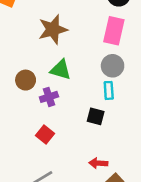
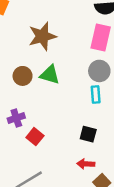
brown circle: (26, 80) -> (23, 76), moved
purple cross: (49, 97) -> (16, 118), moved
black square: (96, 116) -> (88, 134), moved

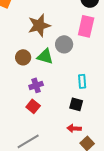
gray circle: (99, 71) -> (64, 44), moved
cyan rectangle: (96, 94) -> (82, 81), moved
purple cross: (16, 118) -> (36, 85), moved

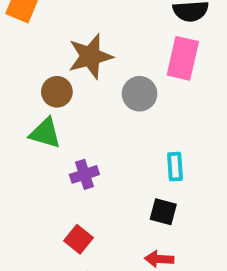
green triangle: (45, 56) -> (45, 133), moved
brown circle: (23, 57) -> (57, 92), moved
red square: (33, 106) -> (79, 239), moved

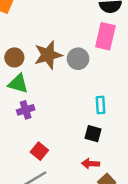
brown star: (90, 56) -> (48, 55), moved
brown circle: (57, 92) -> (14, 57), moved
purple cross: (84, 174) -> (26, 110), moved

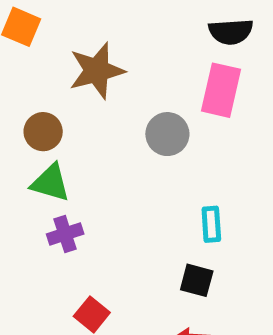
brown star: (48, 55) -> (97, 71), moved

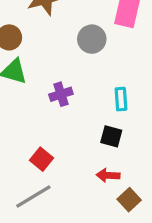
purple cross: (65, 234) -> (61, 94), moved

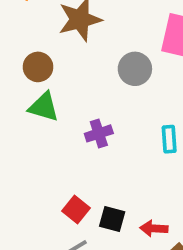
black square: (111, 136) -> (112, 219), moved

